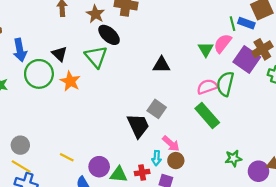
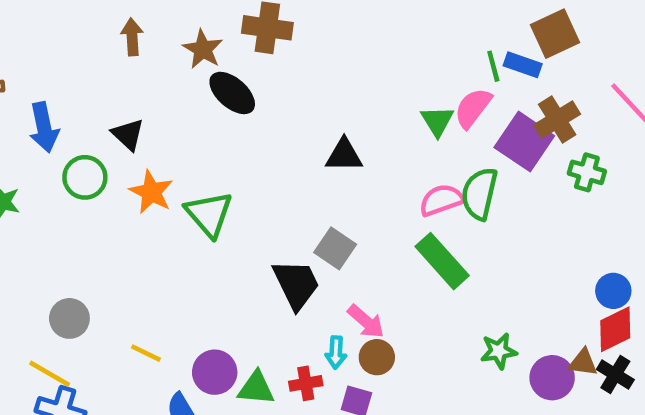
green triangle: (96, 57) -> (209, 214), moved
green circle: (39, 74) -> (85, 177), size x0.7
gray circle: (20, 145) -> (69, 318), moved

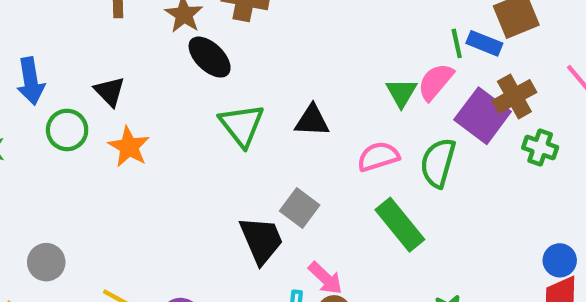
pink semicircle: (441, 200) -> (378, 157), moved
green triangle: (209, 214) -> (242, 125), moved

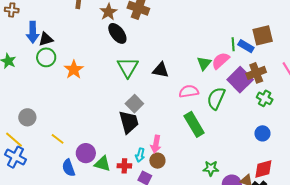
black triangle: (110, 91) -> (46, 39), moved, turned 49
gray square: (300, 208) -> (134, 104), moved
blue circle: (560, 260) -> (262, 133), moved
pink arrow: (325, 278) -> (156, 144), turned 48

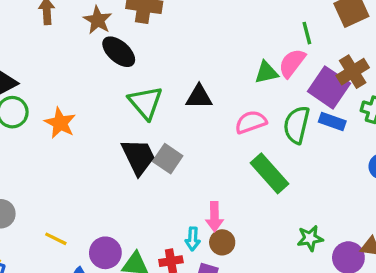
blue rectangle: (246, 46) -> (332, 122), moved
green triangle: (204, 63) -> (266, 72), turned 49
black trapezoid: (129, 122) -> (138, 157), moved

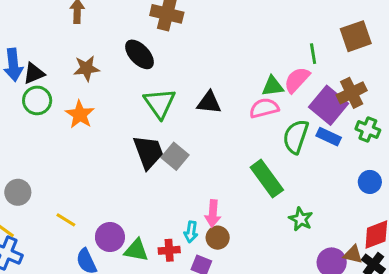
brown star: (98, 20) -> (86, 68), moved, turned 30
pink semicircle: (251, 122) -> (264, 108), moved
green star: (310, 238) -> (301, 219), moved, turned 30

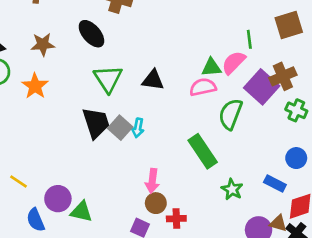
blue rectangle: (329, 137) -> (275, 183), moved
cyan arrow: (191, 232) -> (138, 128), moved
red cross: (169, 250) -> (176, 219), moved

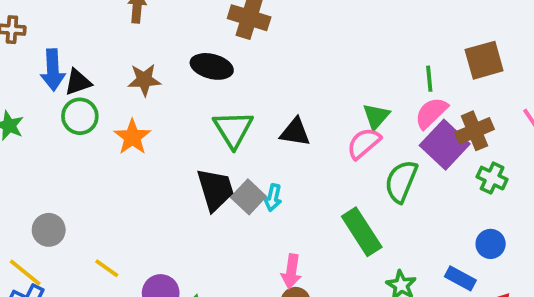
black ellipse: (91, 34) -> (212, 66), turned -36
pink semicircle: (234, 63) -> (431, 113), moved
green triangle: (211, 67) -> (376, 116), turned -45
pink semicircle: (203, 87) -> (364, 143), turned -30

